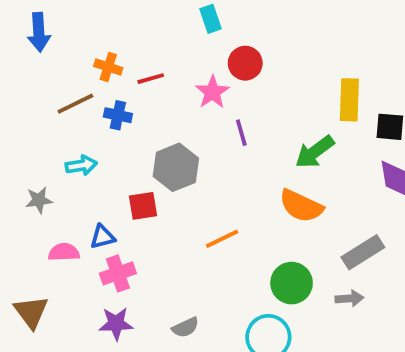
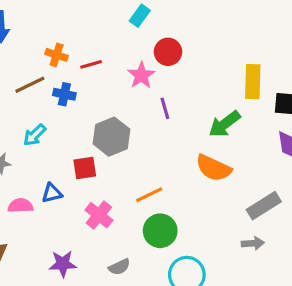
cyan rectangle: (211, 19) -> (140, 16), turned 55
cyan arrow: (81, 165) -> (35, 135), turned 145
pink cross: (118, 273) -> (99, 215), moved, turned -32
green circle: (292, 283) -> (160, 231), moved

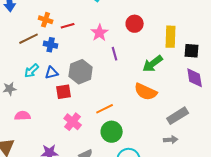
red circle: (168, 52) -> (135, 24), moved
blue triangle: (52, 193) -> (52, 73), moved

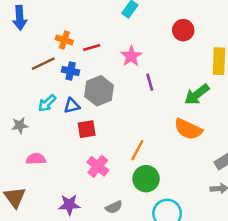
red circle: (135, 24) -> (183, 30), moved
gray hexagon: (81, 72) -> (99, 91), moved
orange line: (105, 109) -> (137, 150), turned -36

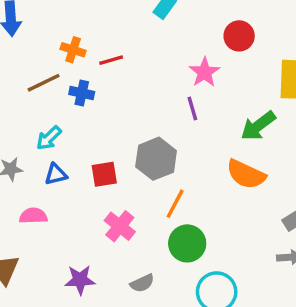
pink star: (131, 56) -> (204, 72), moved
gray hexagon: (99, 91) -> (156, 159), moved
blue triangle: (72, 106) -> (56, 174), moved

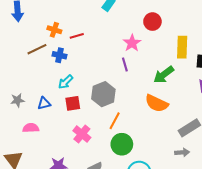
cyan arrow: (49, 138) -> (66, 82), moved

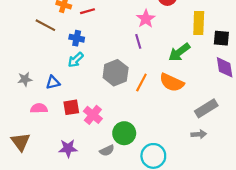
brown line: (37, 49) -> (45, 25), turned 54
blue cross: (59, 55) -> (77, 38), moved
red square: (73, 103) -> (71, 107), moved
orange line: (115, 121) -> (141, 82), moved
green circle: (122, 144) -> (124, 133), moved

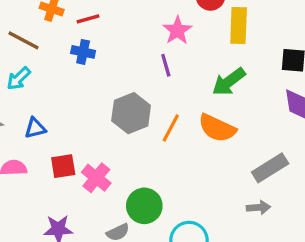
yellow rectangle: (199, 23) -> (239, 25), moved
blue cross: (77, 38) -> (83, 52), moved
cyan arrow: (76, 60) -> (19, 78), moved

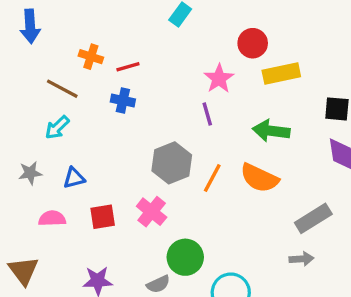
yellow rectangle: (239, 25) -> (281, 74), turned 76
green arrow: (229, 82) -> (271, 131), turned 44
pink cross: (96, 178) -> (152, 212), moved

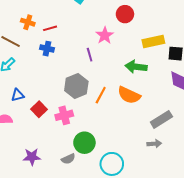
yellow rectangle: (281, 74) -> (153, 41), moved
purple line: (207, 114) -> (90, 55), moved
pink cross: (152, 212) -> (64, 115), turned 36
red square: (103, 217) -> (39, 109), moved, turned -35

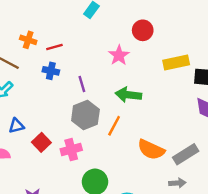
purple line: (90, 55) -> (82, 84), moved
green arrow: (136, 67) -> (128, 95), moved
orange semicircle: (129, 95) -> (151, 150), moved

